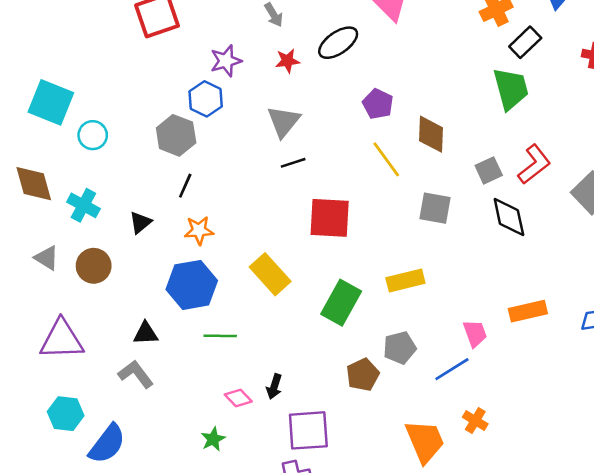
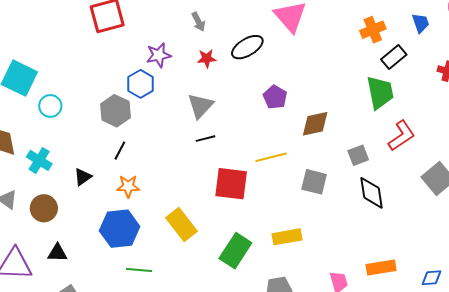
brown diamond: (431, 134) -> (315, 124), turned 72
yellow line: (386, 159) -> (271, 157), moved, turned -72
red L-shape: (534, 164) -> (402, 136), moved
black triangle: (146, 333) -> (57, 253), moved

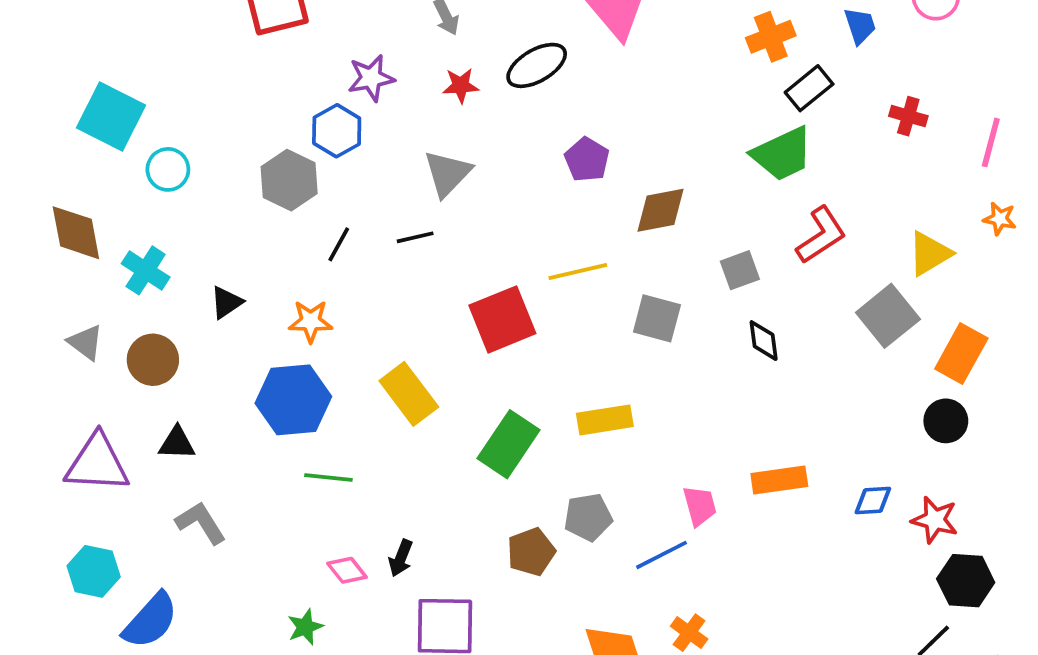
green trapezoid: (380, 92) -> (782, 154), turned 75
black line: (206, 139) -> (415, 237), moved
black line: (120, 151) -> (339, 244), moved
red square: (231, 184) -> (502, 319), turned -30
black diamond: (372, 193) -> (764, 341), size x0.7

